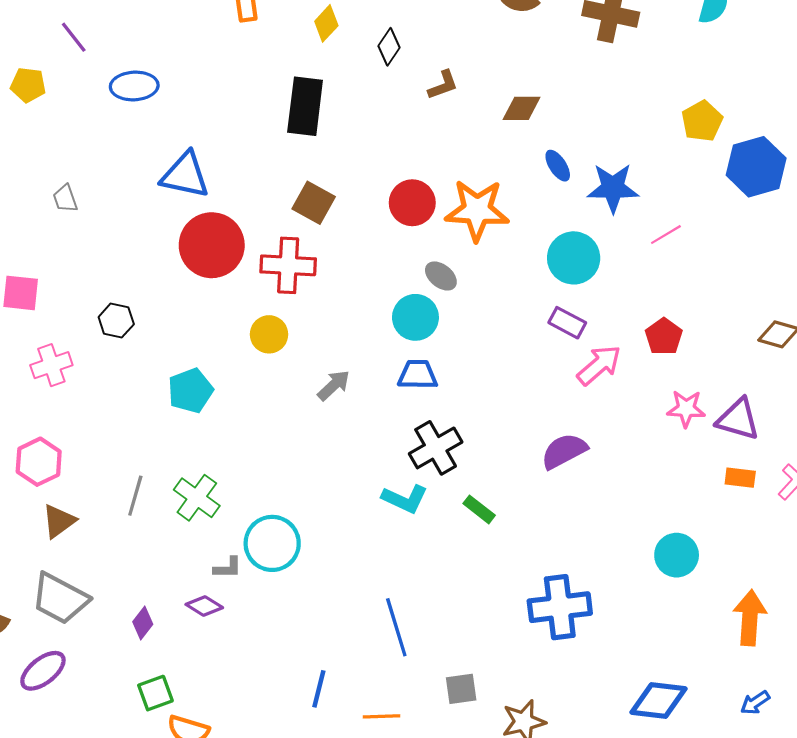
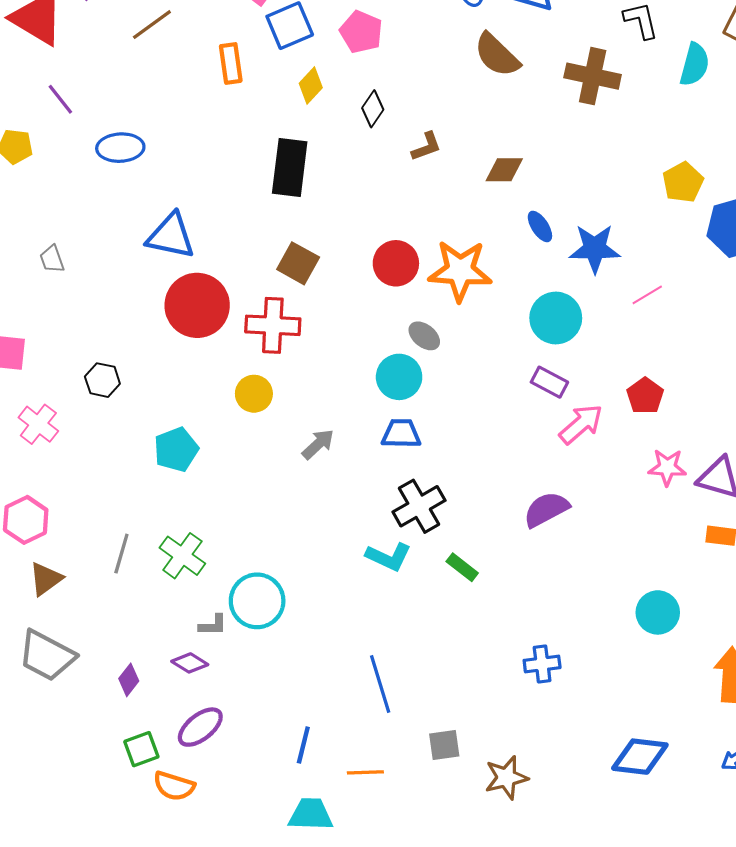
pink cross: (51, 365) -> (38, 424), turned -33
blue cross: (560, 607) -> (542, 664), size x0.6
purple ellipse: (43, 671) -> (200, 727), moved

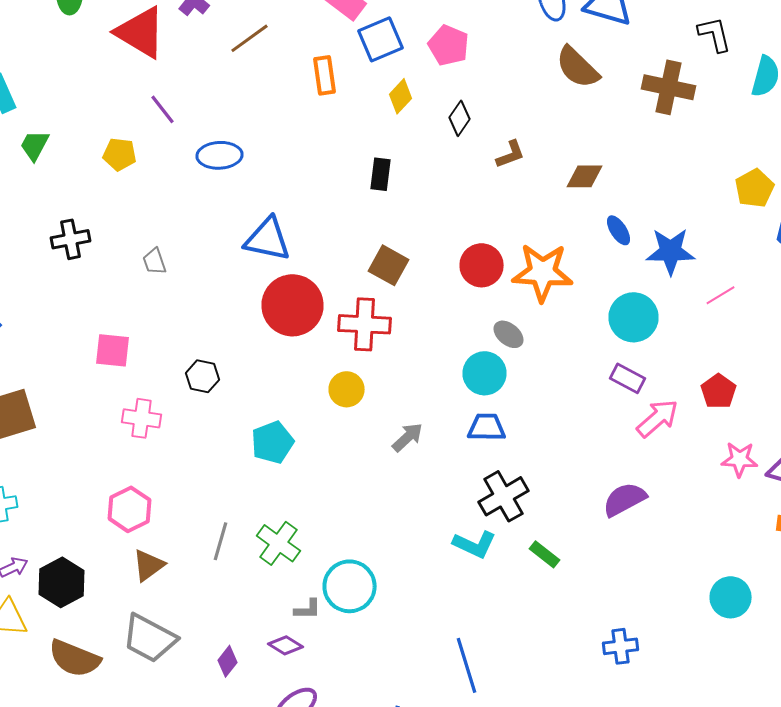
black rectangle: (290, 168) -> (380, 174), size x0.6
pink cross: (38, 424) -> (142, 418), turned -30

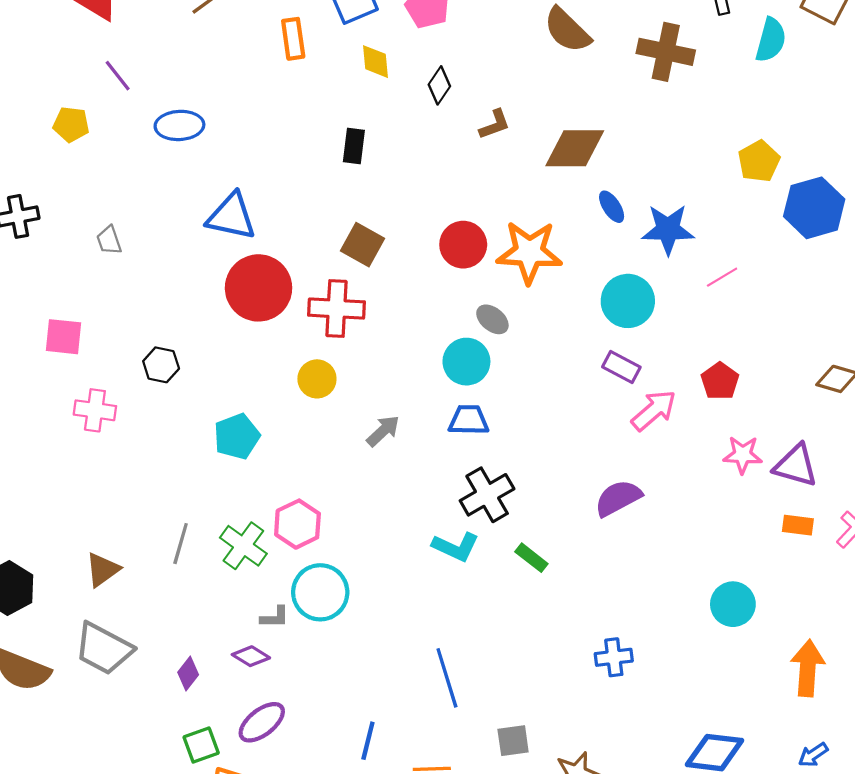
yellow diamond: (400, 96) -> (375, 62), turned -48
brown diamond: (584, 176) -> (575, 148), size x1.5
pink hexagon: (130, 509) -> (297, 524), moved

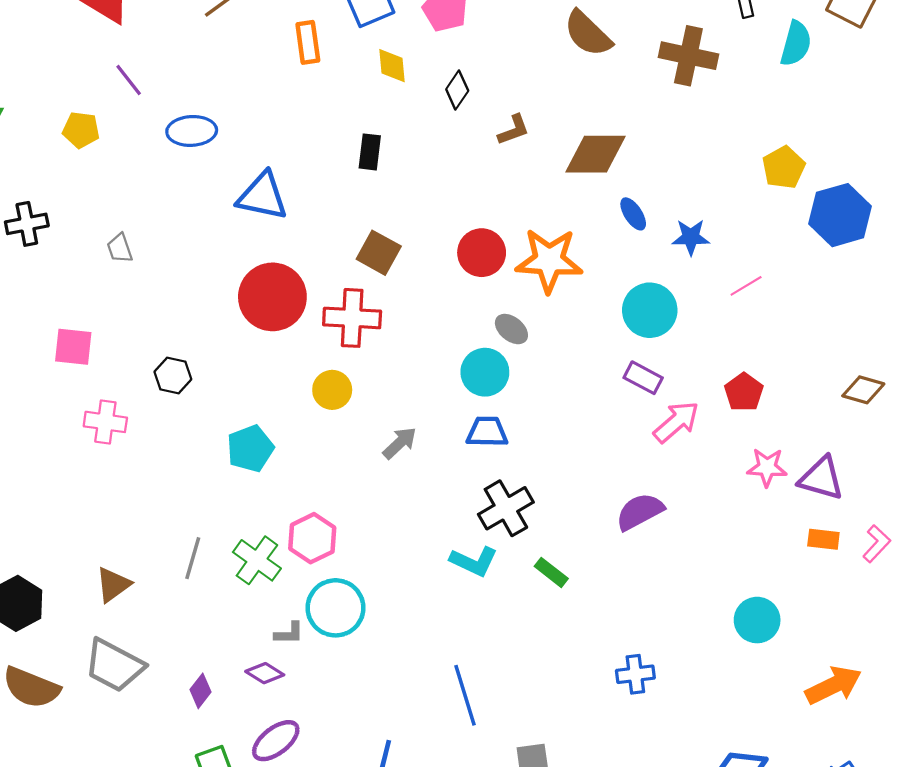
blue triangle: (231, 216) -> (262, 196), moved
blue star: (668, 229) -> (691, 237), size x0.7
orange arrow: (808, 668) -> (833, 685), turned 60

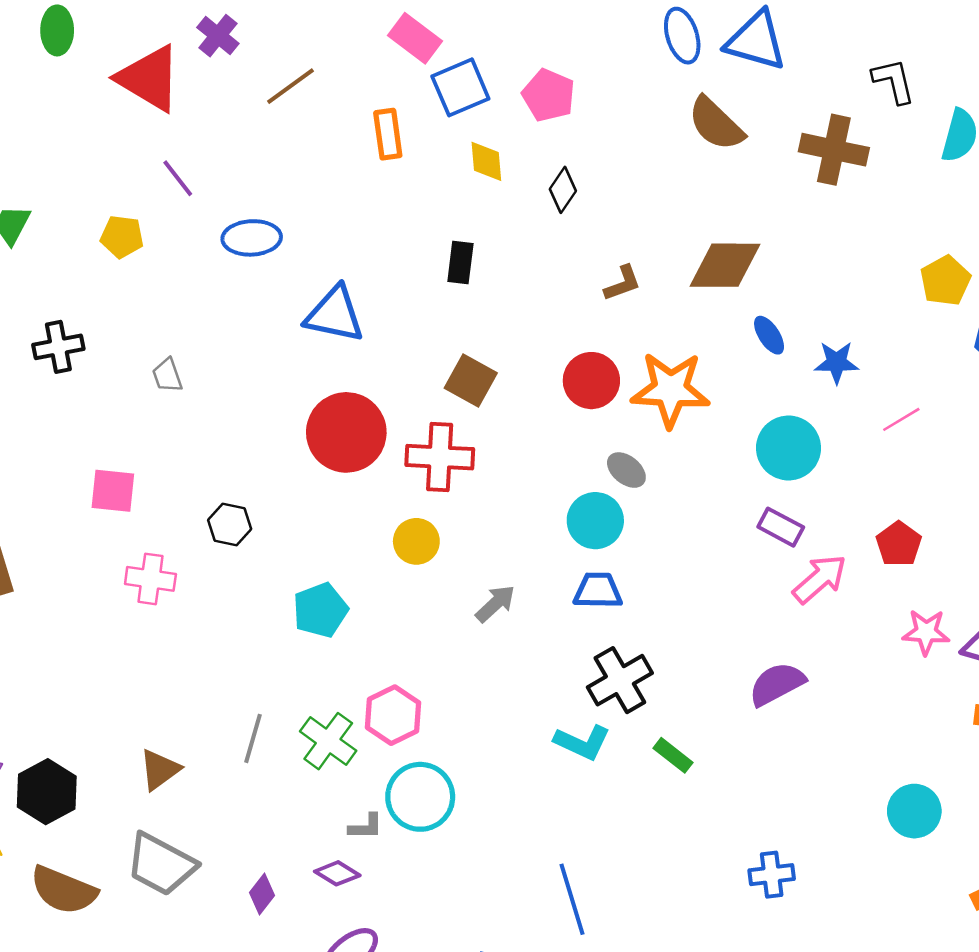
brown L-shape: (514, 130) -> (623, 283), moved

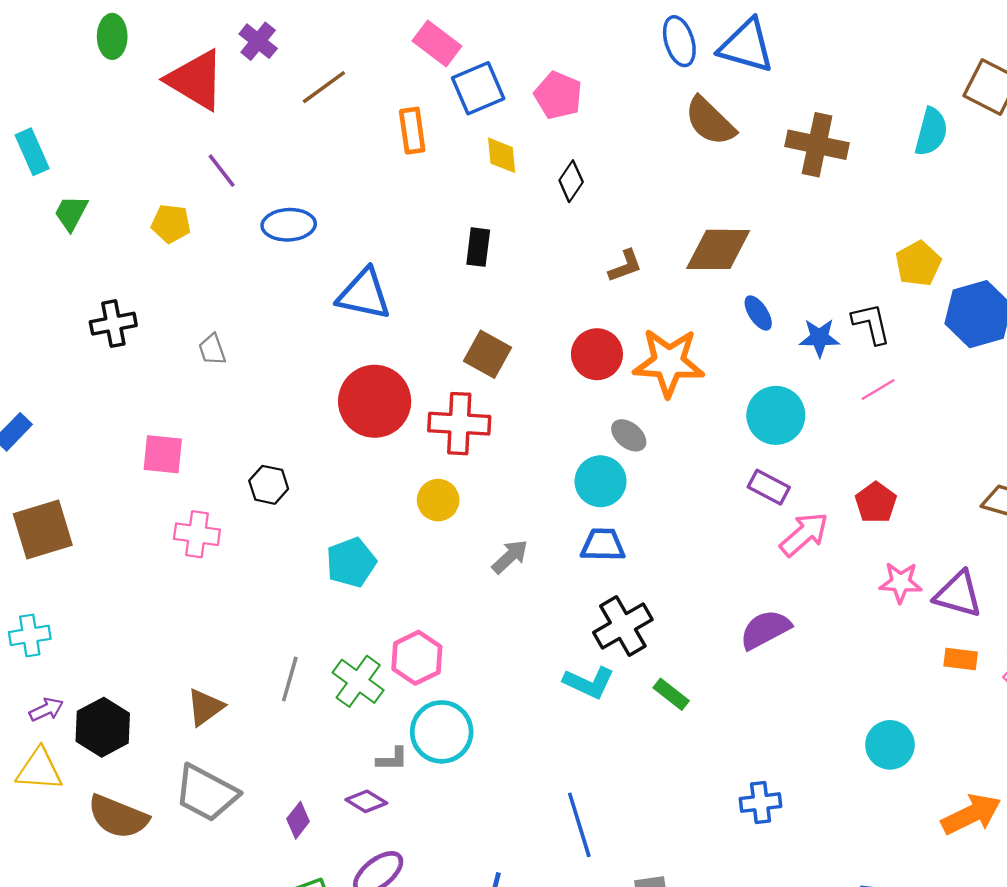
black L-shape: (894, 81) -> (871, 324), moved

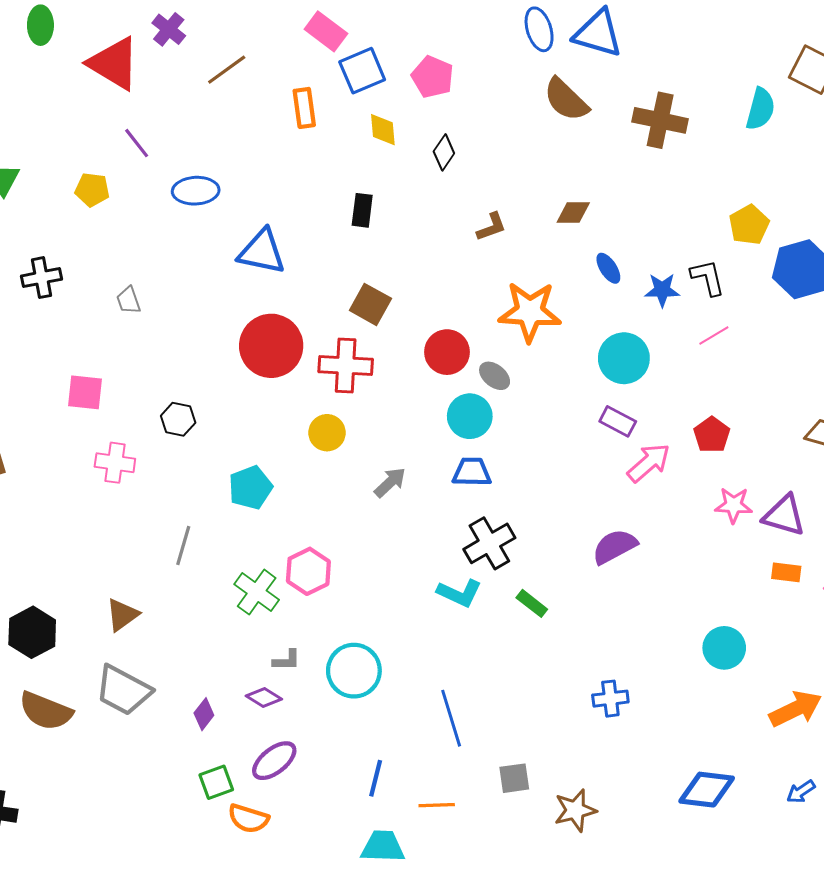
brown diamond: (718, 249) -> (573, 212), size x0.6
red circle: (597, 354) -> (447, 352), moved
gray line: (290, 679) -> (183, 545), moved
cyan circle: (442, 732) -> (354, 671), moved

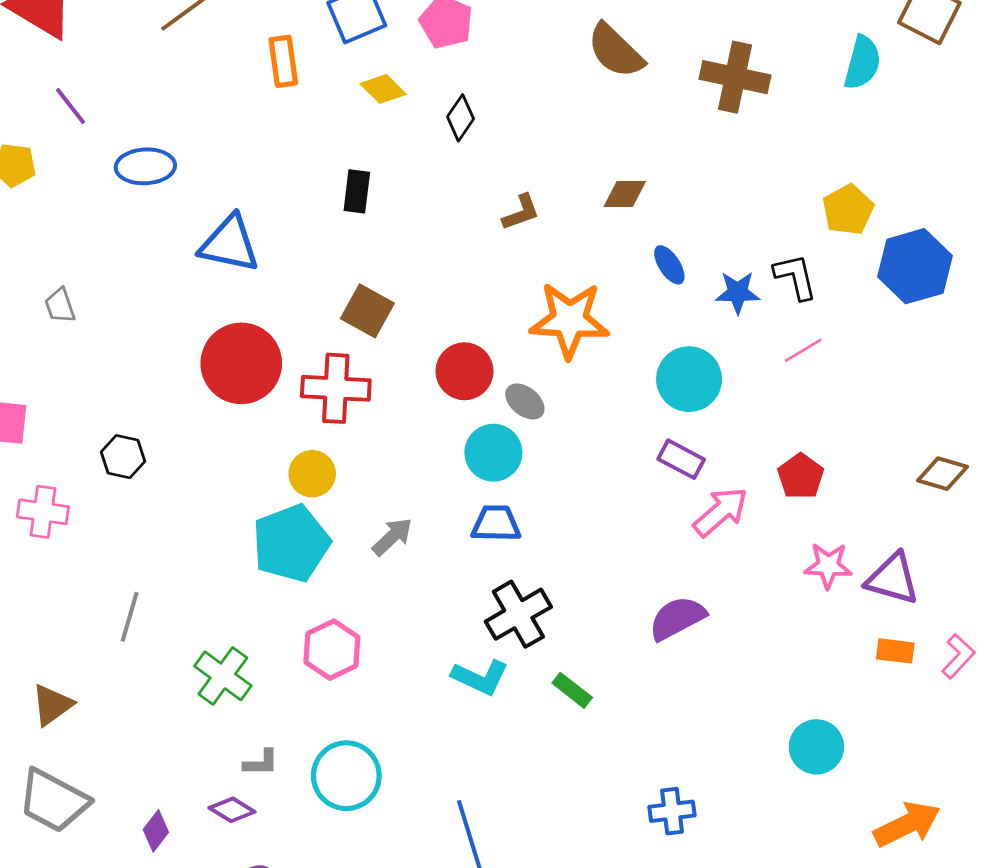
yellow diamond: (383, 130) -> (383, 89), turned -40
cyan pentagon: (250, 488) -> (291, 543), moved, size x1.4
pink hexagon: (308, 571) -> (332, 650), moved

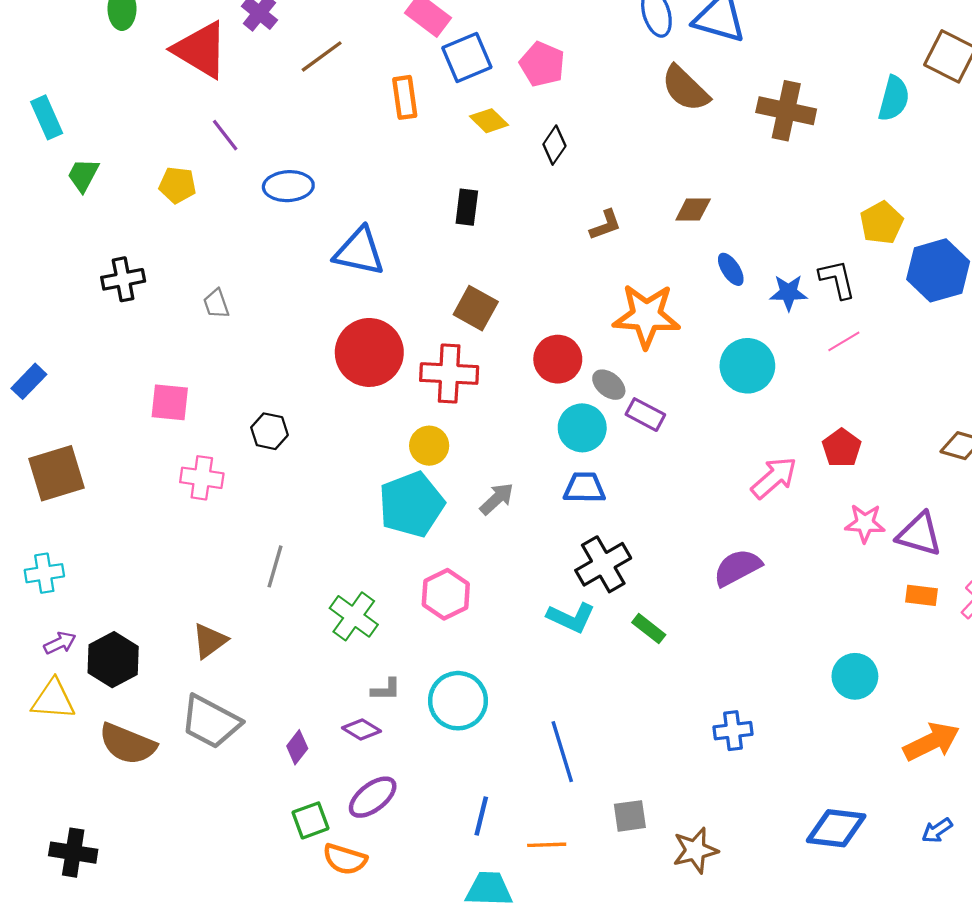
purple rectangle: (681, 459) -> (645, 415), moved

